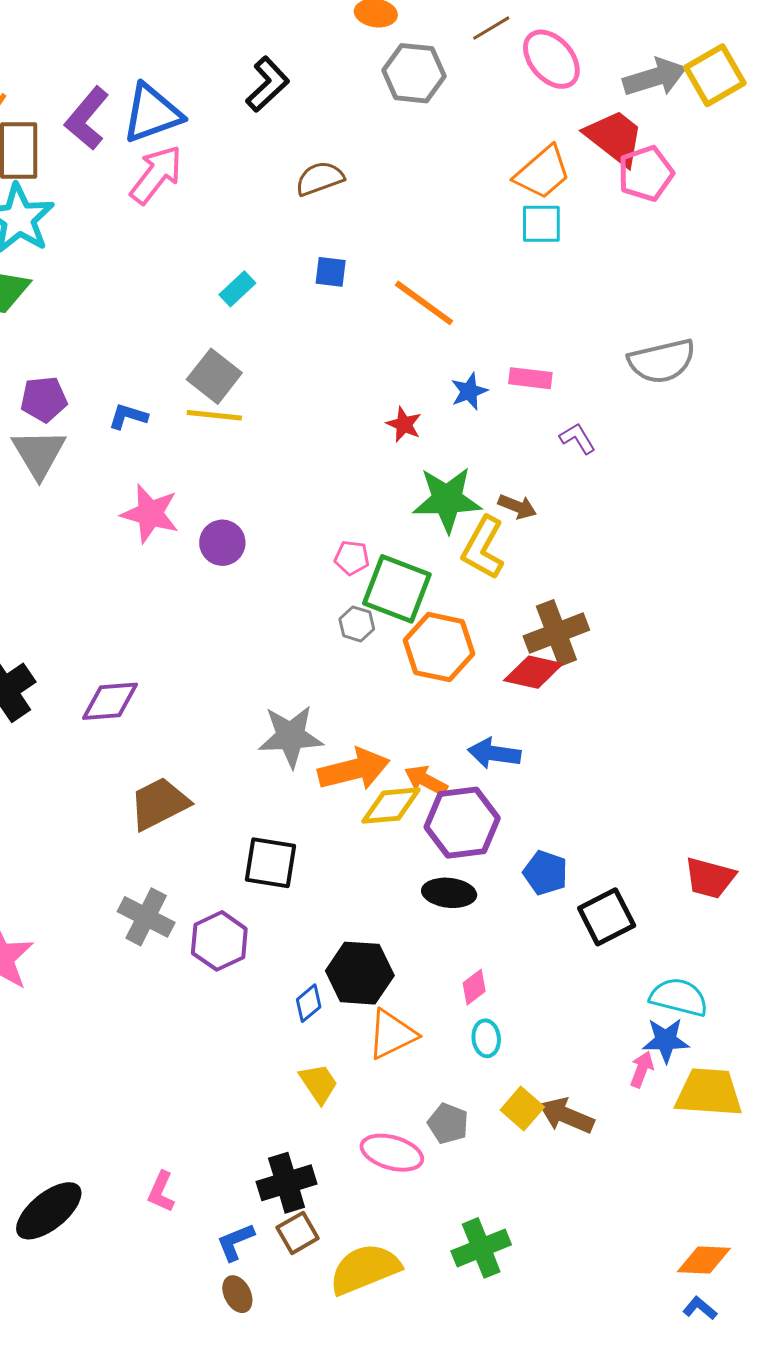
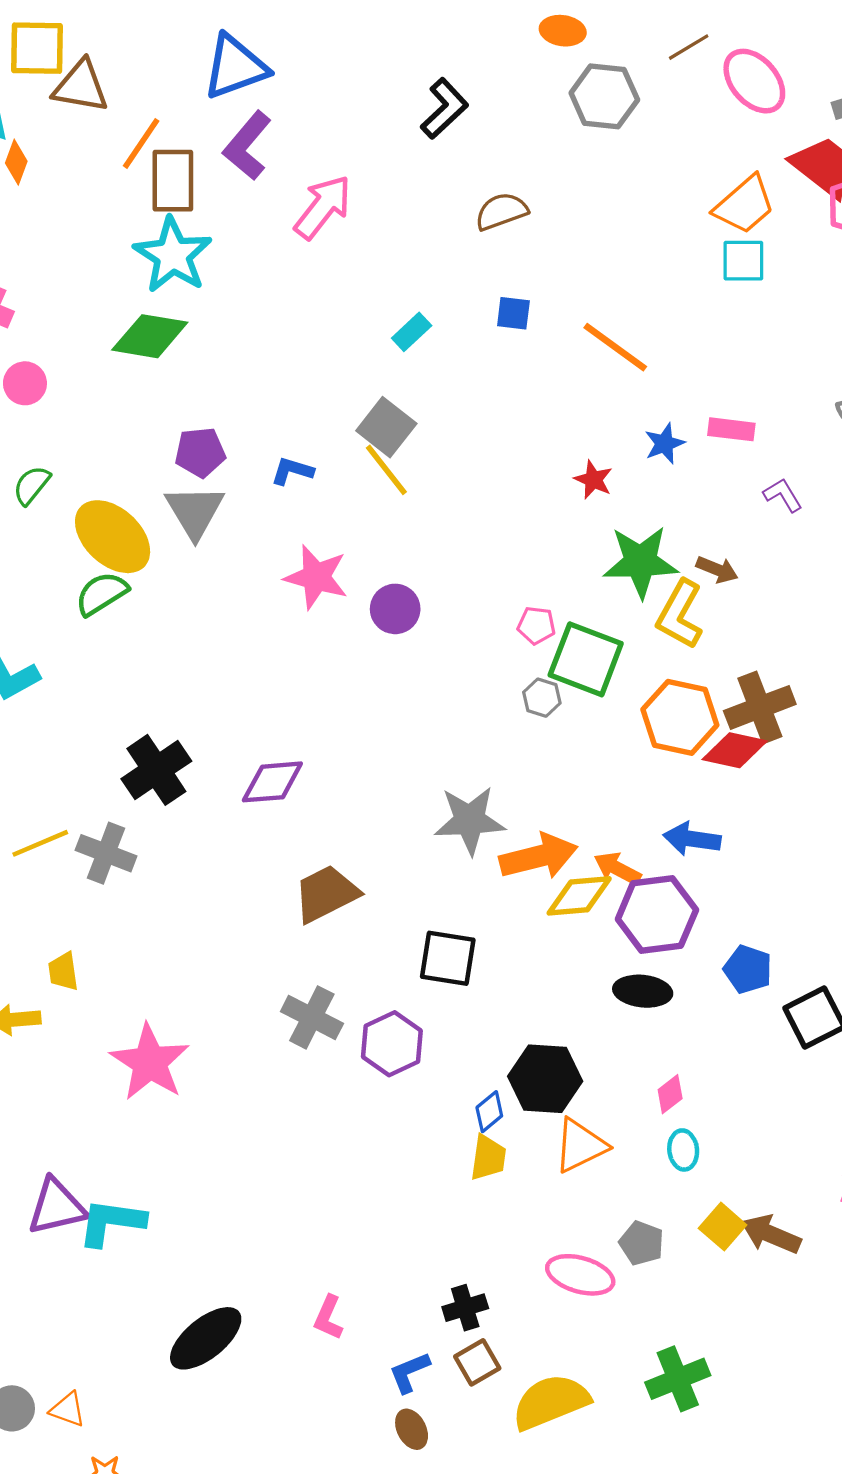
blue triangle: (152, 113) -> (235, 67), moved
yellow line: (214, 415) -> (386, 470), turned 46
orange hexagon: (439, 647) -> (680, 717), moved
yellow trapezoid: (319, 1083) -> (488, 1158), moved, turned 42
black cross: (287, 1183) -> (465, 1308), size x0.7

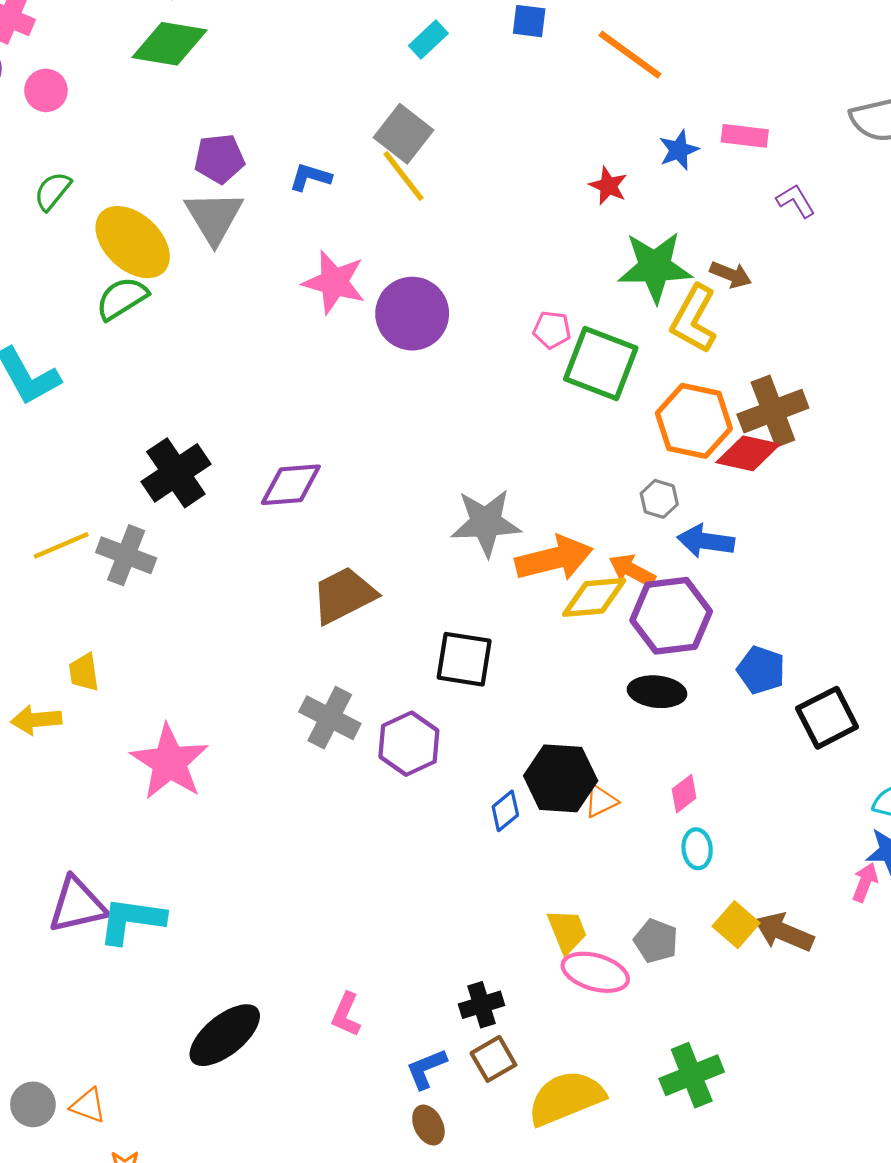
purple circle: (395, 609) -> (412, 314), size x1.5
gray hexagon: (542, 698) -> (659, 499), moved
orange triangle: (580, 1146) -> (601, 801), moved, size x0.6
yellow trapezoid: (488, 1158) -> (567, 931), moved, turned -30

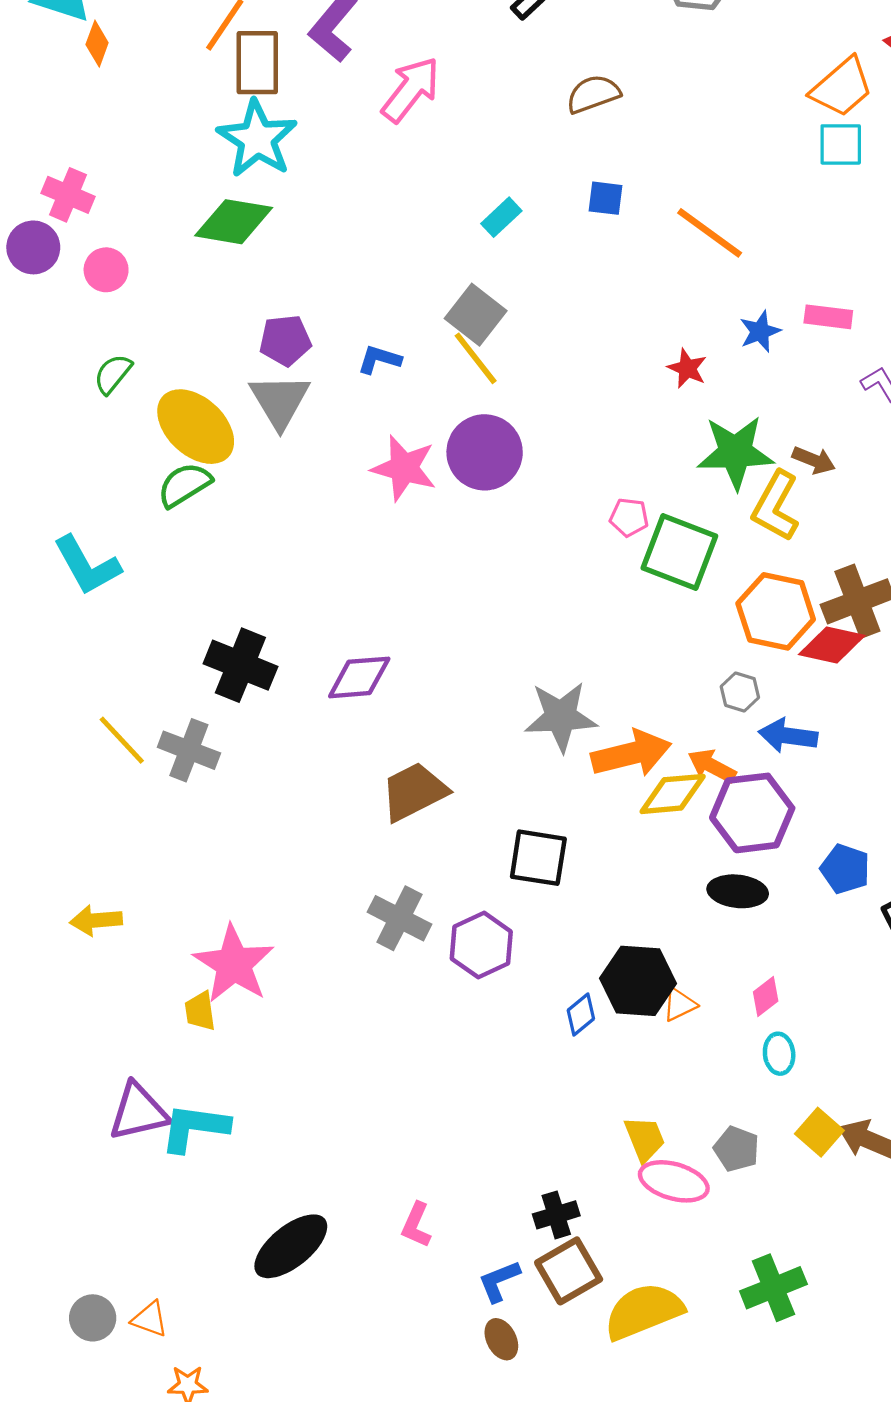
purple circle: (412, 314) -> (485, 452), moved
black cross: (176, 473) -> (240, 665), turned -34
yellow line: (61, 545) -> (122, 740), turned 70
yellow trapezoid: (84, 672) -> (200, 1011), moved
brown square: (493, 1059) -> (569, 1271), size x1.4

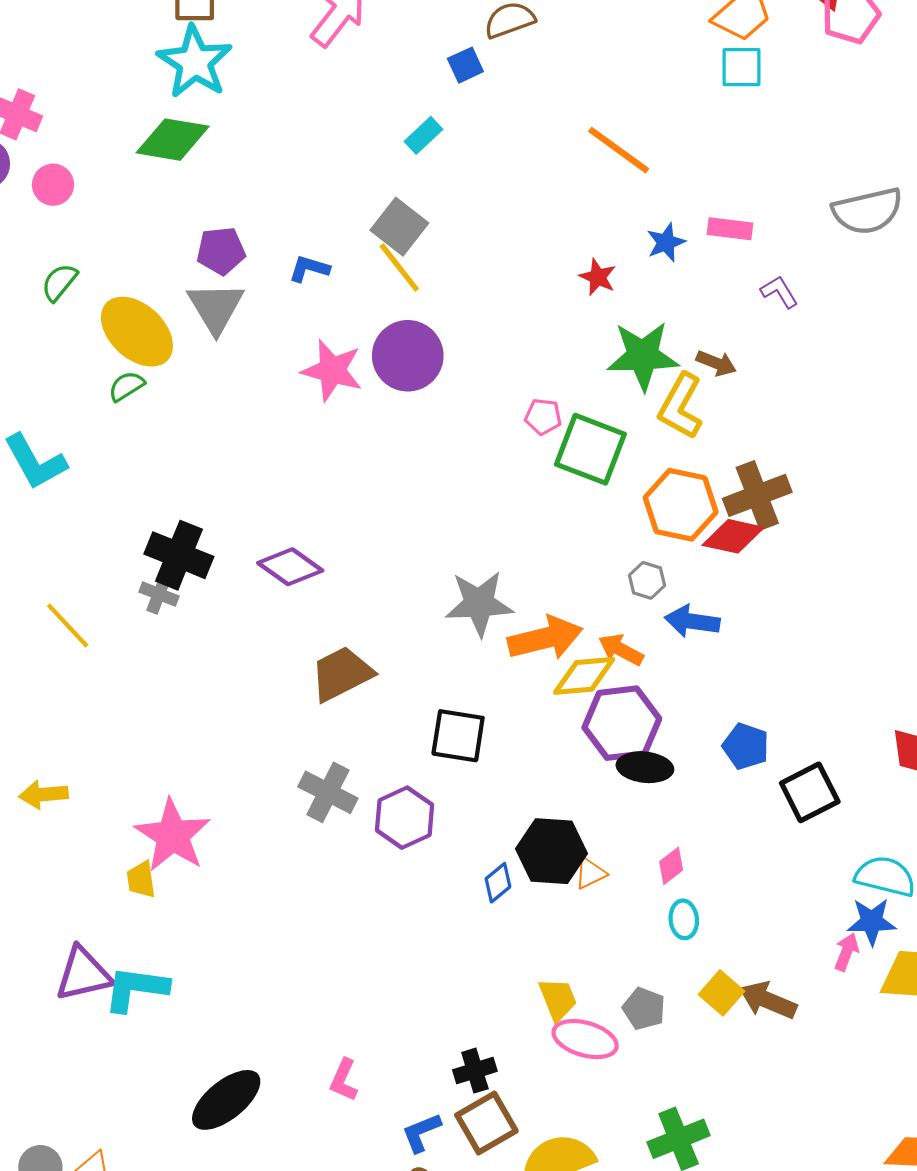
blue square: (605, 198) -> (465, 65), moved, turned -32
green semicircle: (184, 485) -> (126, 386), size x0.7
purple diamond: (359, 677) -> (290, 567), turned 40
gray cross: (189, 750) -> (159, 594), moved, size x0.7
purple hexagon: (752, 813) -> (622, 723), moved

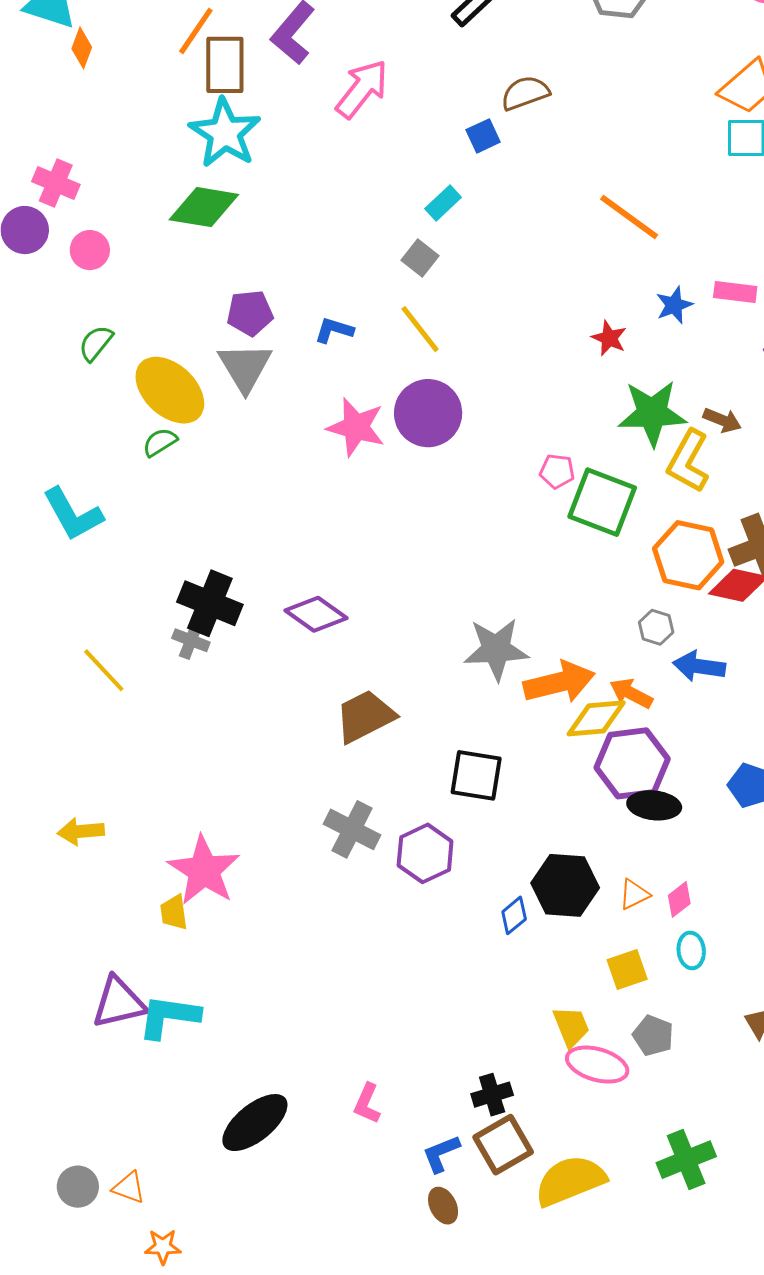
gray square: (399, 227) -> (420, 258), moved, size x0.7
orange triangle: (590, 873) -> (634, 894), moved
yellow square: (722, 993) -> (627, 969), moved, turned 30

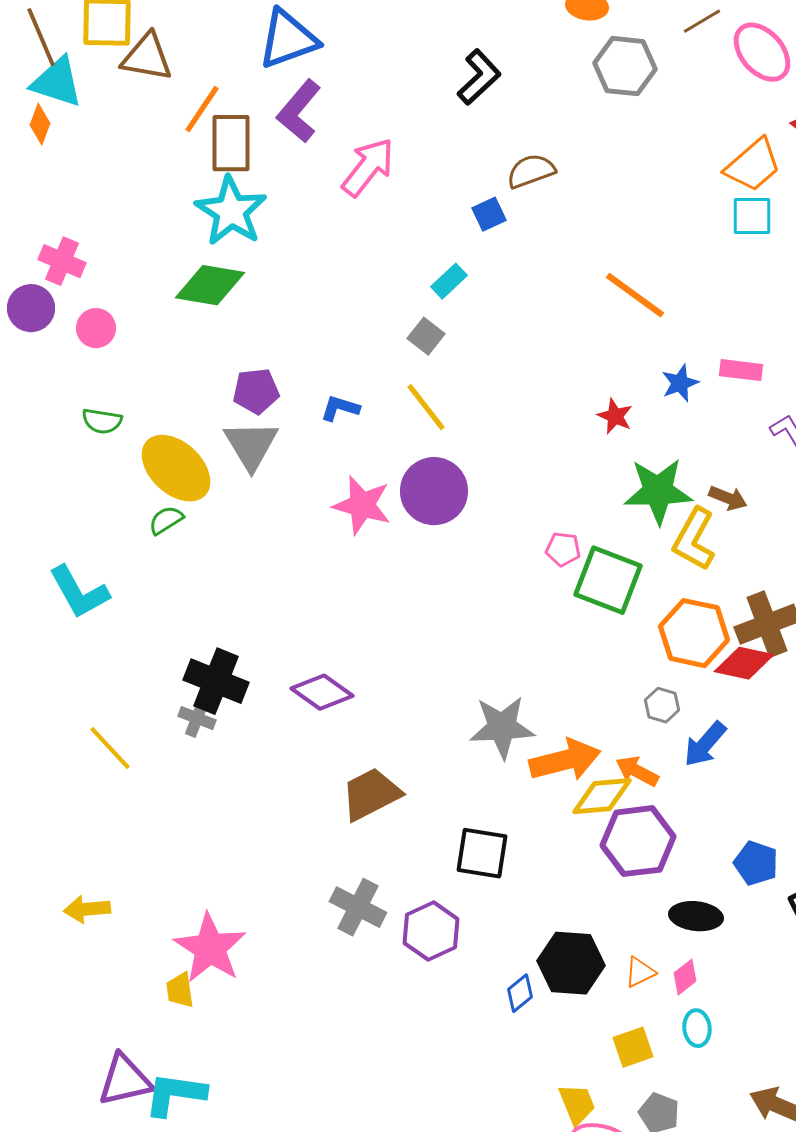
orange diamond: (82, 48) -> (40, 124), moved
green semicircle: (96, 343) -> (102, 421), turned -120
blue arrow: (699, 666) -> (705, 744), turned -57
black ellipse: (654, 805) -> (696, 916), moved

